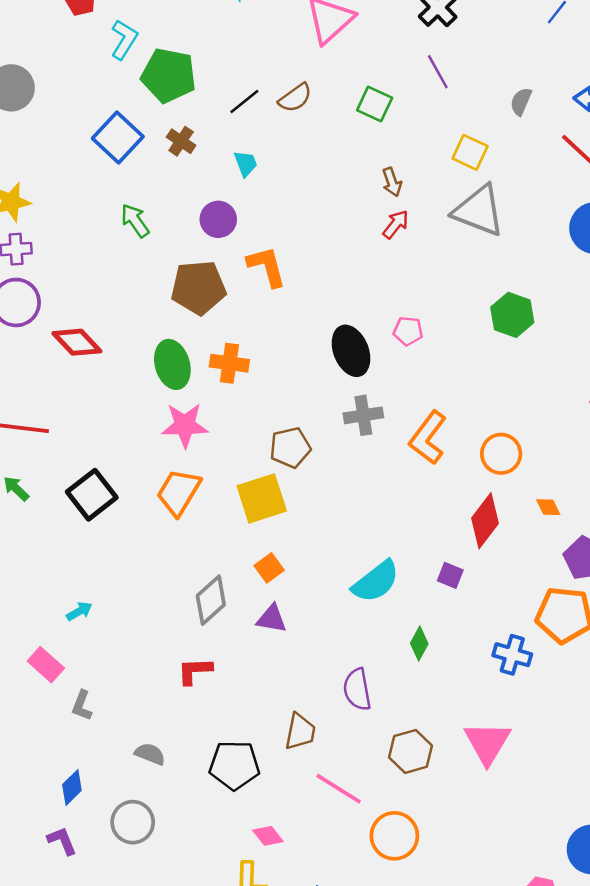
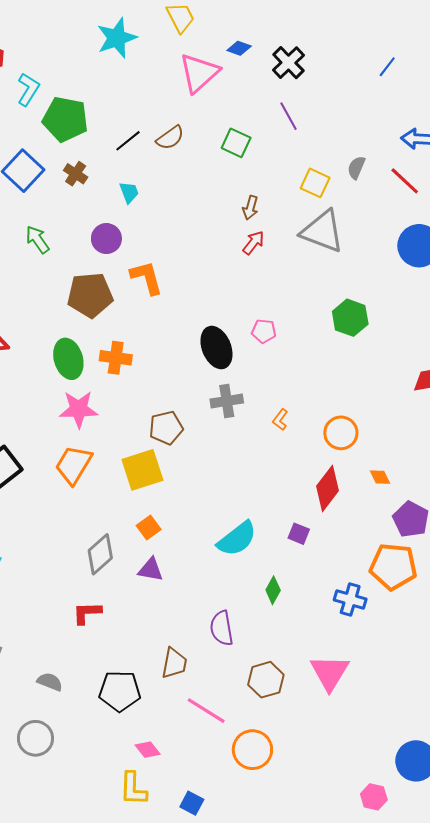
gray semicircle: (521, 102) -> (356, 168), moved
brown arrow: (392, 182) -> (250, 208), turned 35
orange L-shape: (428, 438) -> (280, 420), size x0.5

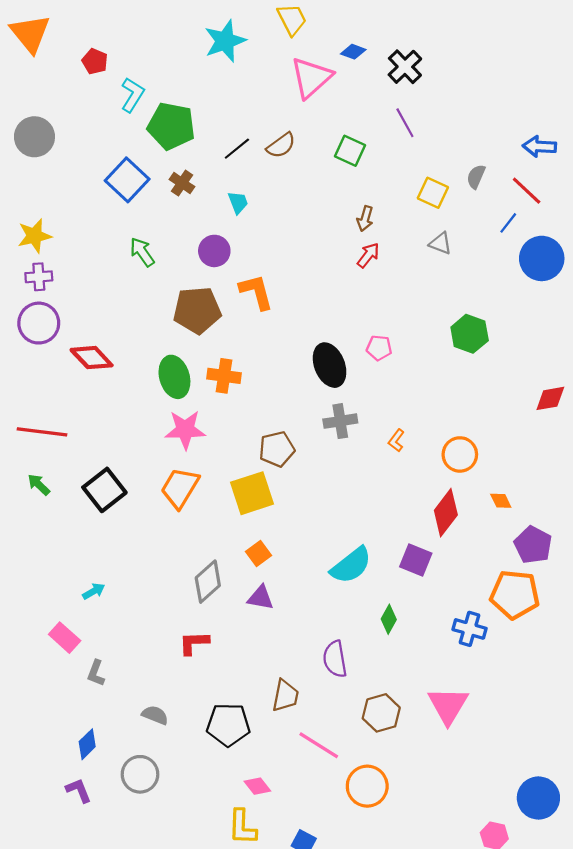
blue line: (387, 67) -> (508, 223), moved
gray triangle: (322, 231) -> (440, 243), size x0.5
purple square: (299, 534) -> (416, 560), size x1.4

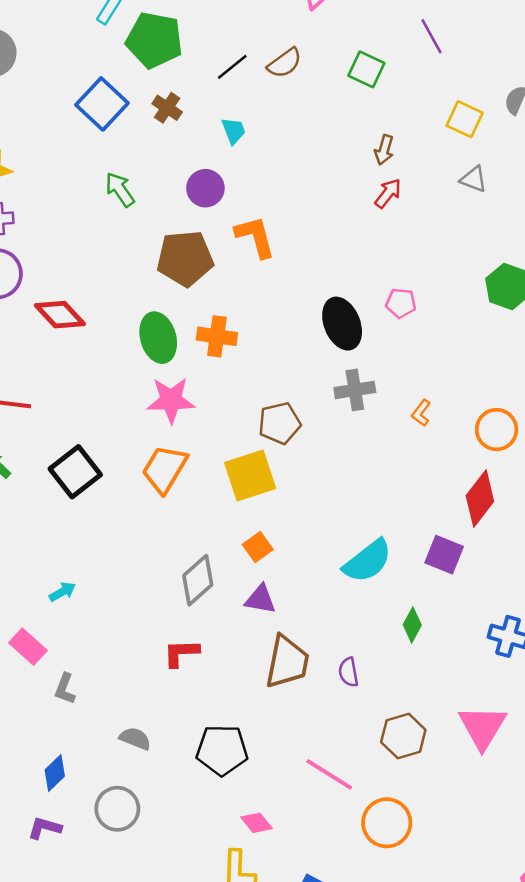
purple semicircle: (335, 659) -> (348, 672), size x0.7
brown trapezoid: (285, 696) -> (287, 662), moved, size x1.4
purple L-shape: (79, 790) -> (45, 828), turned -52

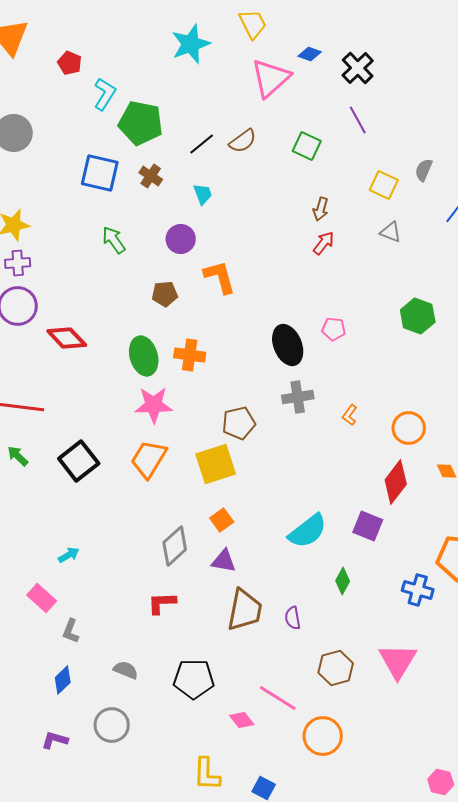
blue square: (102, 104) -> (100, 173), turned -30
brown pentagon: (185, 258) -> (165, 294), size x0.6
blue diamond: (55, 773) -> (63, 680), moved
pink diamond: (256, 823) -> (242, 720), moved

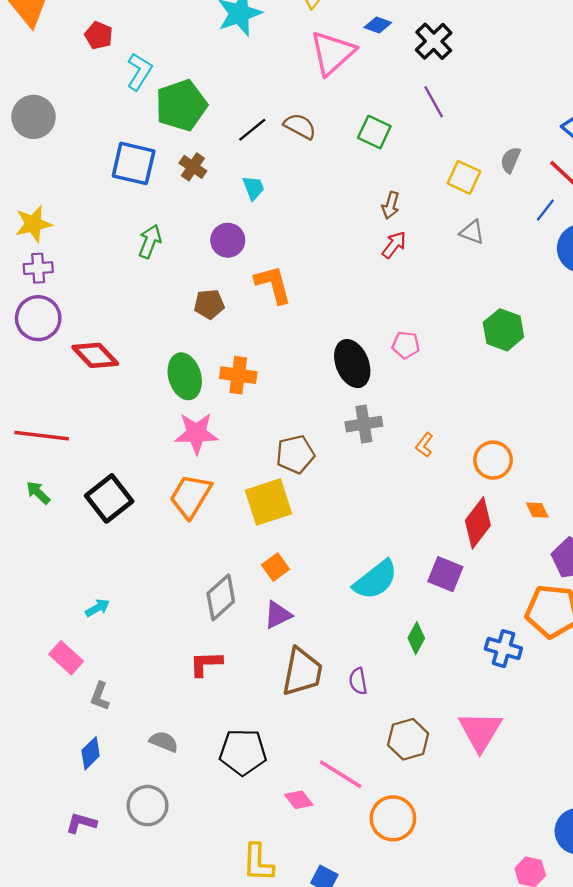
green pentagon: (141, 123) -> (181, 105), turned -30
brown semicircle: (243, 141) -> (300, 126), turned -116
green arrow: (114, 240) -> (150, 241), turned 56
purple triangle: (224, 561) -> (278, 615), turned -36

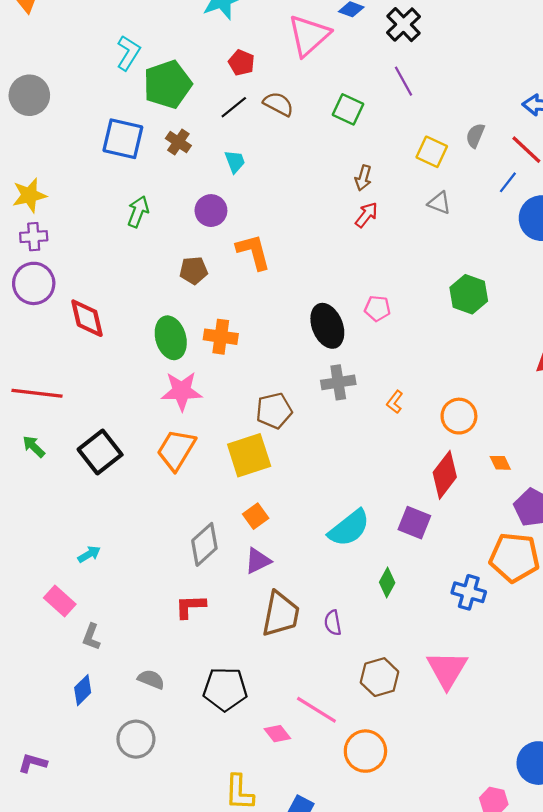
red pentagon: (99, 35) -> (241, 63), moved
red diamond: (95, 355) -> (87, 318), turned 30
purple L-shape: (81, 823) -> (33, 763), moved

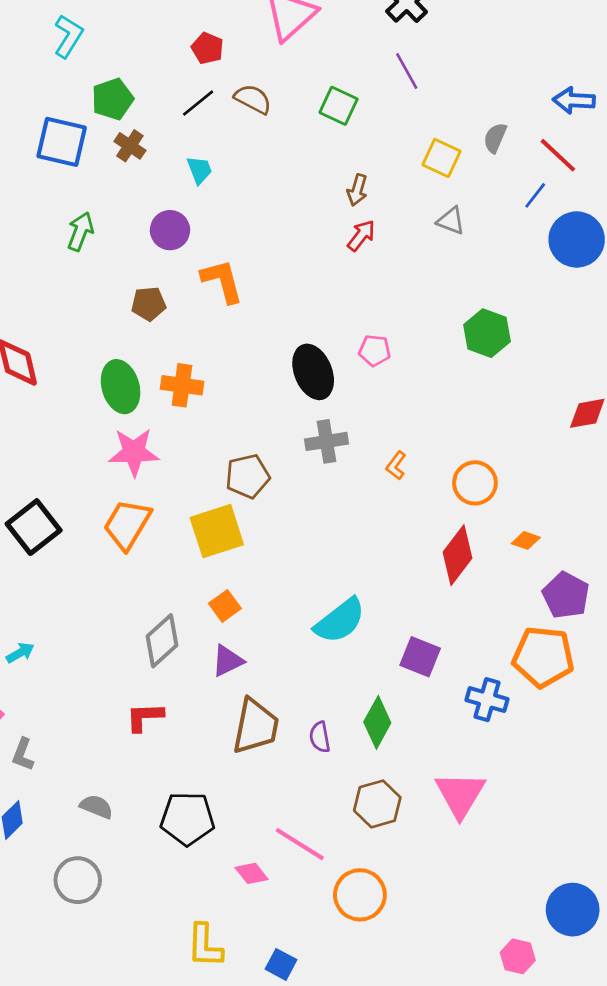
green pentagon: (167, 84) -> (112, 99), moved, size x0.7
orange diamond: (500, 463) -> (526, 540), turned -45
purple square: (414, 523) -> (420, 657), moved
green diamond: (387, 582) -> (377, 722), moved, size x1.4

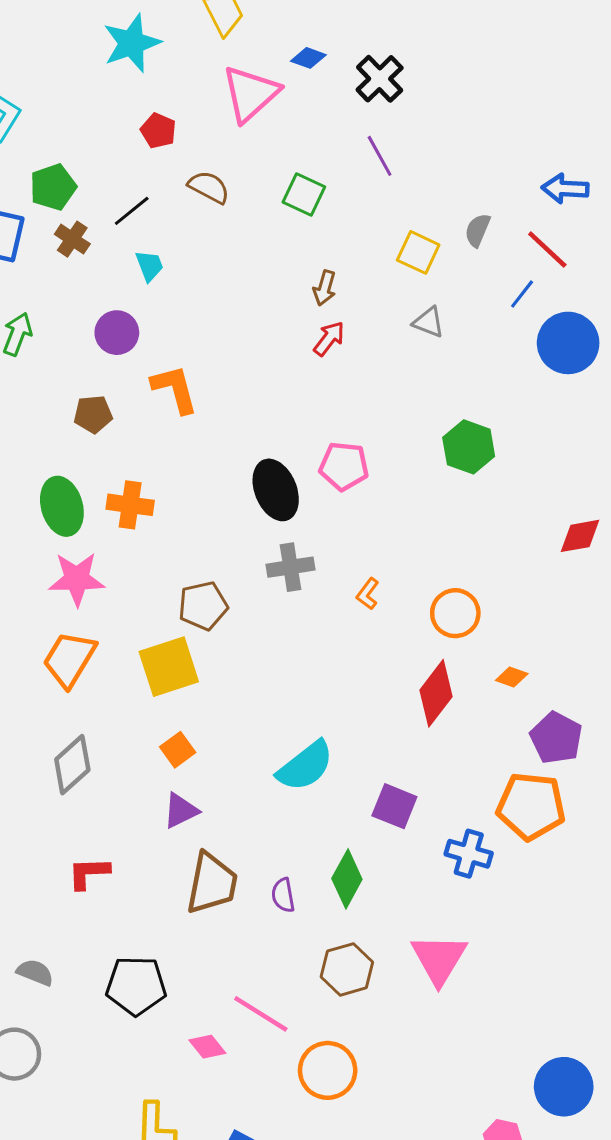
black line: (198, 103) -> (132, 211), moved
pink pentagon: (375, 351) -> (344, 466), size x1.4
gray diamond: (162, 641) -> (72, 765), moved

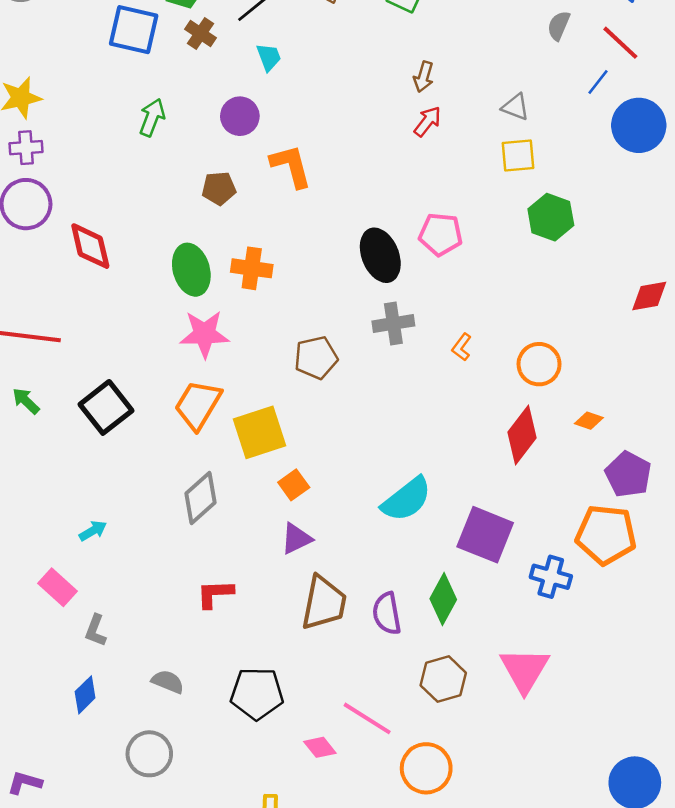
yellow square: (418, 252) -> (518, 156), moved, turned -30
yellow square: (169, 667) -> (260, 432), moved
purple square: (394, 806) -> (485, 535), size x1.4
purple semicircle: (283, 895) -> (387, 613), size x1.4

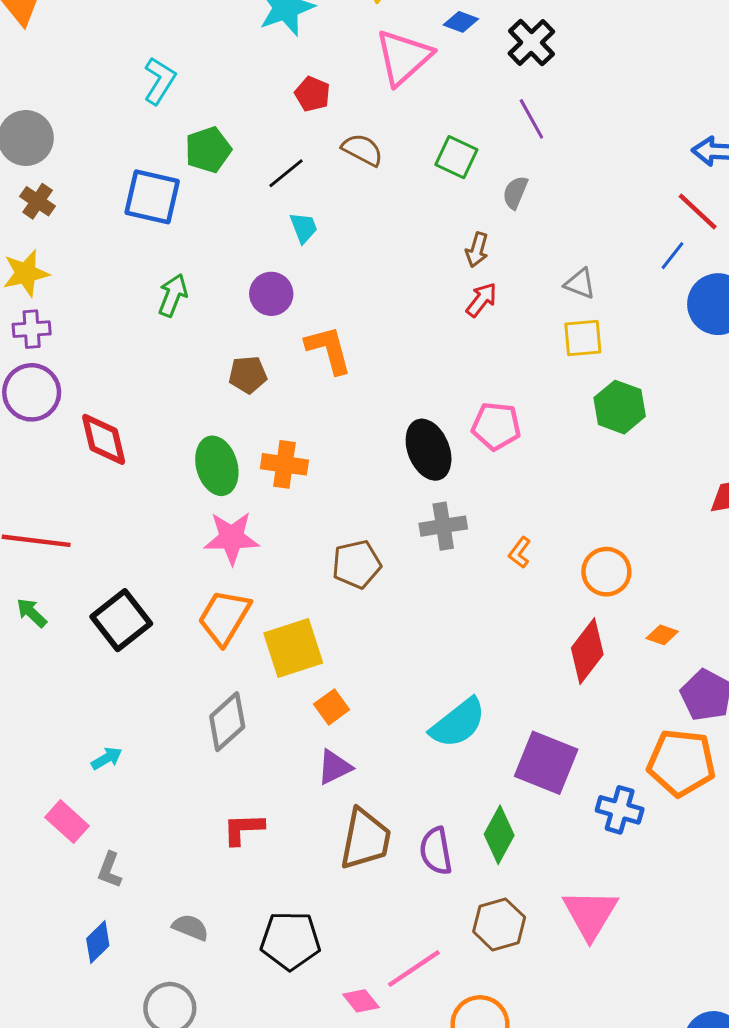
gray semicircle: (559, 26) -> (515, 192), moved
brown cross: (201, 34) -> (38, 201), moved
pink line: (367, 718) -> (414, 969), turned -66

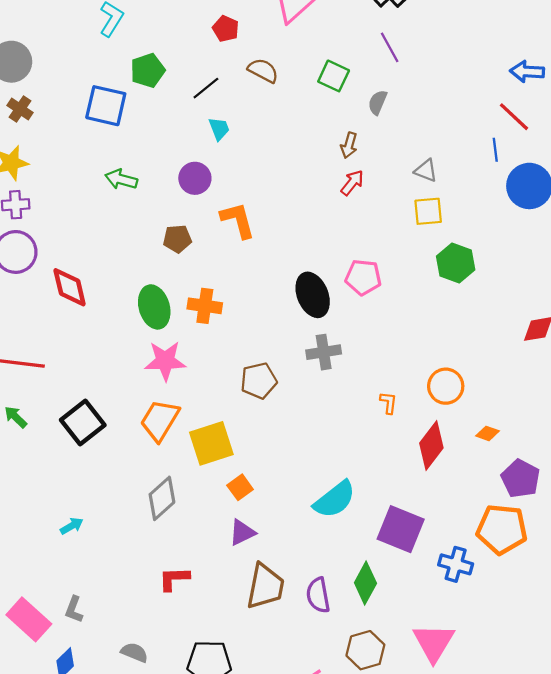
blue line: (673, 256) -> (495, 150), turned -45
green arrow: (173, 295) -> (121, 179), turned -96
orange L-shape: (520, 553) -> (389, 403), moved, turned 150
pink rectangle: (67, 822) -> (29, 619), moved, size x1.4

